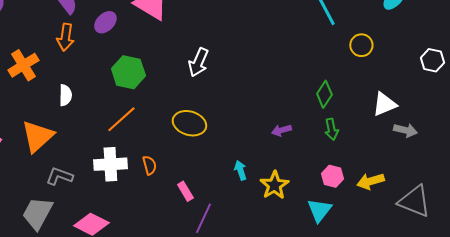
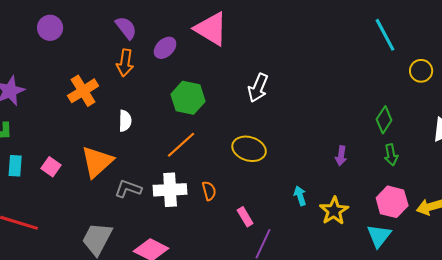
purple arrow: (281, 130) -> (341, 156), turned -66
gray L-shape: (59, 176) -> (128, 189), moved
pink hexagon: (332, 176) -> (392, 202), size x1.4

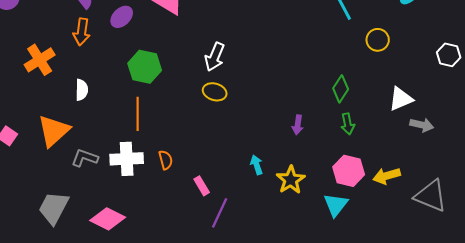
orange line: (181, 145) -> (138, 114), turned -48
yellow ellipse: (249, 149) -> (215, 92), moved, size x0.7

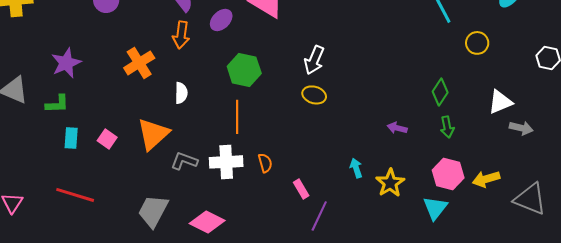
purple arrow: (298, 125) -> (397, 128), turned 96

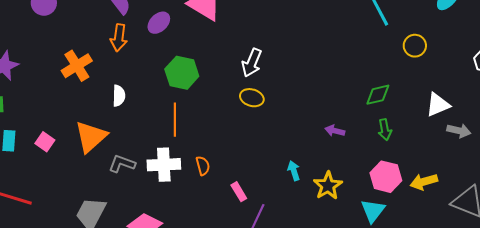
green diamond: (440, 92) -> (378, 95), turned 44

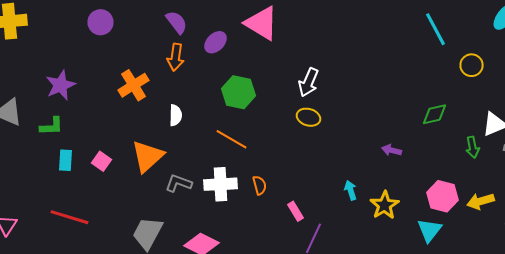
orange line: (175, 120) -> (232, 139), turned -60
green arrow: (385, 130) -> (472, 147), moved

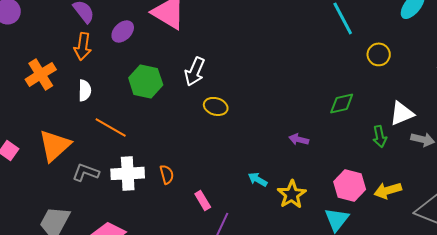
white arrow: (308, 82) -> (195, 71), moved
white semicircle: (176, 115) -> (85, 90), moved
orange line: (232, 139) -> (111, 127), moved
cyan arrow: (350, 190) -> (258, 179), turned -42

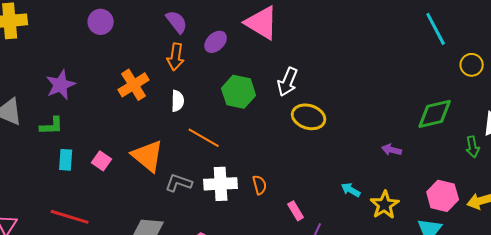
green diamond: (342, 103) -> (435, 114), size x1.4
yellow ellipse: (216, 106) -> (309, 117), size x1.4
orange triangle: (55, 145) -> (148, 156), turned -39

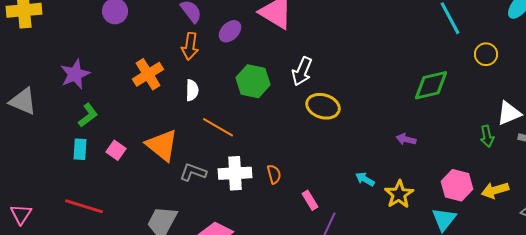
green diamond: (435, 114) -> (431, 85), moved
green L-shape: (52, 126) -> (88, 115), moved, turned -35

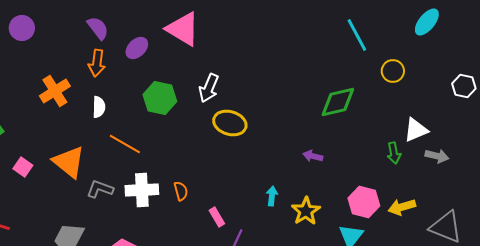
cyan arrow: (365, 179) -> (272, 196), turned 66

